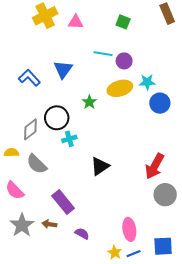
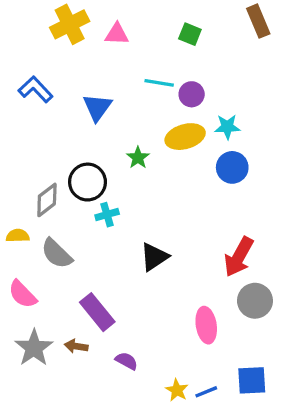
blue L-shape: (29, 78) -> (36, 89), moved
blue circle: (160, 103) -> (232, 167), moved
pink ellipse: (129, 229) -> (206, 325), moved

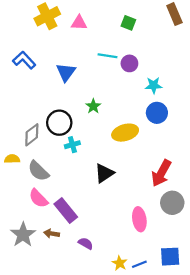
yellow ellipse: (185, 137) -> (125, 133), moved
pink semicircle: (23, 294) -> (38, 198), moved

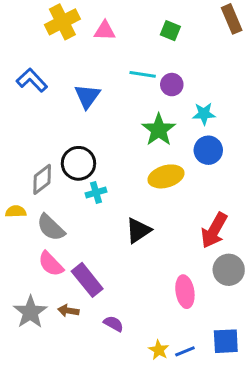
green star: (93, 106) -> (159, 130), moved, size x1.6

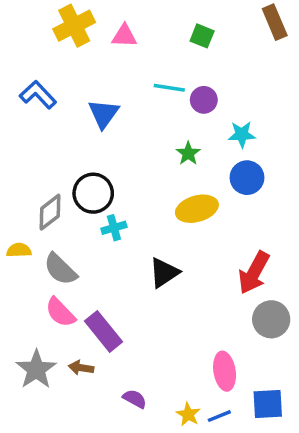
green star: (159, 130) -> (188, 153), size x0.6
pink ellipse: (185, 292) -> (225, 371), moved
purple semicircle: (113, 324) -> (135, 399), moved

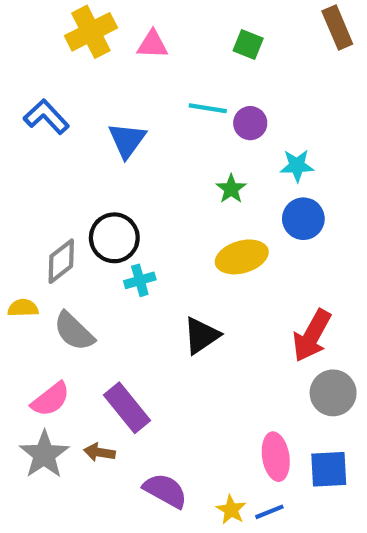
pink semicircle: (60, 312) -> (51, 399), moved, turned -84
purple semicircle: (135, 399) -> (165, 491), size x1.5
blue square: (268, 404) -> (329, 469), moved

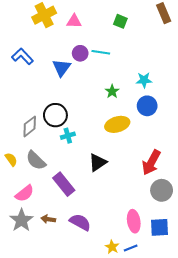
purple circle: (250, 123) -> (80, 53), moved
yellow semicircle: (23, 308) -> (11, 159), moved, turned 56
purple rectangle: (127, 408) -> (64, 184), moved
purple semicircle: (165, 491) -> (80, 222), moved

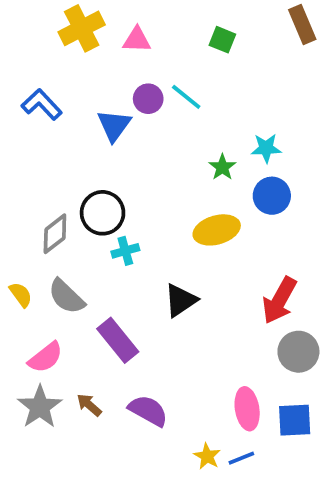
cyan line: (101, 52) -> (186, 97), turned 30
green star: (112, 91) -> (222, 167), moved
brown arrow: (48, 219) -> (89, 405), turned 32

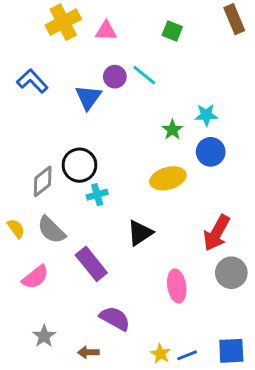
brown arrow: (89, 405) -> (88, 352), moved, turned -42
gray star: (40, 407) -> (44, 336), moved, size x0.7
pink ellipse: (247, 409) -> (177, 286), moved
blue square: (295, 420) -> (231, 351), moved

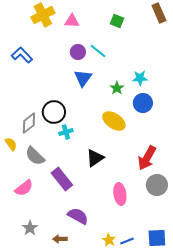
blue triangle: (88, 97) -> (83, 78), moved
yellow ellipse: (168, 178) -> (114, 121), turned 50
yellow semicircle: (16, 228) -> (11, 144), moved

